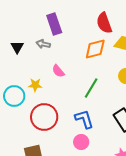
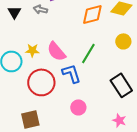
pink semicircle: (58, 71) -> (56, 51), moved, size x1.5
blue L-shape: (84, 119) -> (71, 73), moved

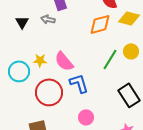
green line: (88, 53) -> (110, 59), moved

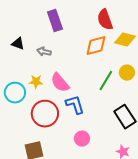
gray arrow: (48, 19) -> (44, 52), moved
black triangle: (22, 22) -> (18, 44), turned -40

